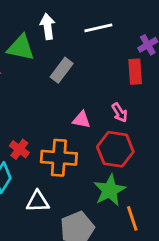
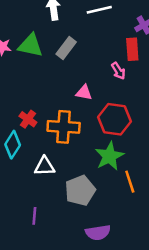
green triangle: (21, 48) -> (31, 45), moved
pink arrow: (120, 113) -> (118, 71), moved

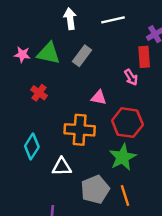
red cross: (28, 119) -> (39, 93), moved
orange line: (130, 182) -> (125, 195), moved

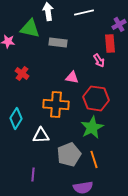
green triangle: (49, 53) -> (30, 28), moved
gray rectangle: (82, 56) -> (58, 42), turned 60

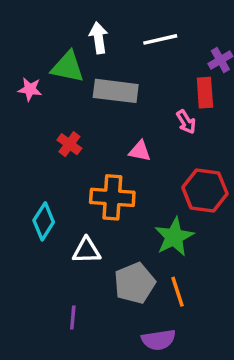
gray rectangle: (58, 42) -> (116, 91), size x1.4
red cross: (22, 73) -> (69, 144), moved
red hexagon: (96, 98) -> (205, 190), moved

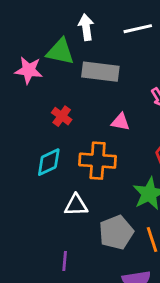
pink star: (30, 89) -> (29, 70), size x1.4
cyan diamond: (44, 221) -> (49, 162), moved, turned 32

